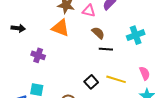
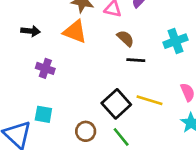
black arrow: (18, 28) -> (31, 31), moved
black square: (91, 82) -> (116, 104), size x1.5

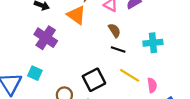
purple cross: (45, 68) -> (46, 38), size x1.5
yellow line: (150, 100) -> (130, 75), moved

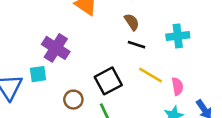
purple cross: (46, 38) -> (56, 48), moved
cyan square: (35, 73) -> (38, 74), turned -32

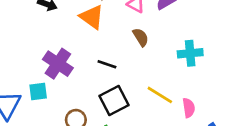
black line: (136, 45) -> (107, 64), moved

